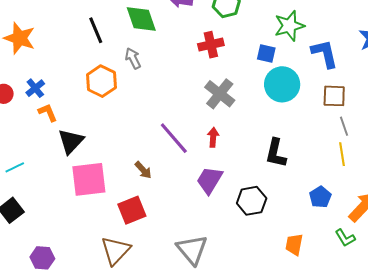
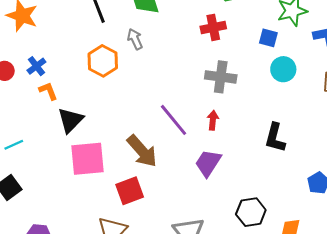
cyan circle: (282, 84) -> (283, 69), size x0.7
gray cross: (220, 94) -> (221, 77), turned -32
brown arrow: (143, 170) -> (142, 151), size x1.8
black hexagon: (252, 201) -> (251, 212), moved

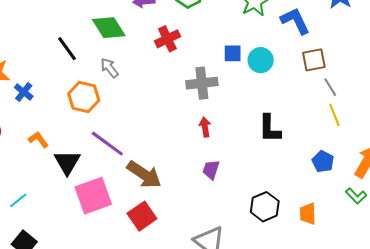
red cross: (213, 27) -> (167, 39), moved
blue square: (268, 38) -> (233, 53), moved
blue cross: (36, 66) -> (24, 92), moved
purple line: (173, 120) -> (107, 144), moved
purple trapezoid: (208, 163) -> (211, 170), size x0.7

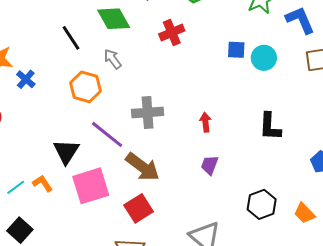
gray cross: (202, 83) -> (148, 112), moved
orange L-shape: (38, 140) -> (42, 183), moved
orange trapezoid: (308, 214) -> (304, 213), turned -45

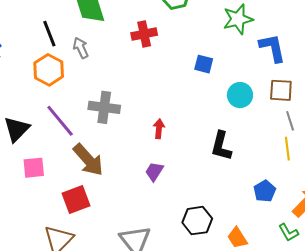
black line: (71, 38) -> (49, 34), moved
cyan circle: (264, 58) -> (240, 95), moved
pink square: (91, 186) -> (34, 168), size x0.6

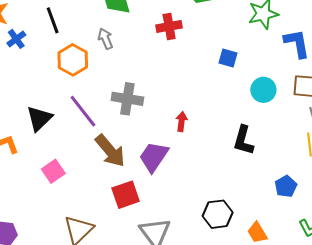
black line: (49, 34) -> (53, 20), moved
pink square: (34, 168) -> (53, 171), moved, turned -30
purple trapezoid: (154, 171) -> (154, 157), moved, size x1.6
red square: (76, 200) -> (126, 195), moved

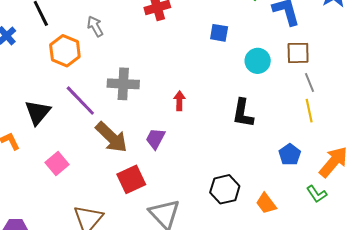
purple trapezoid: (154, 157) -> (155, 139), size x0.7

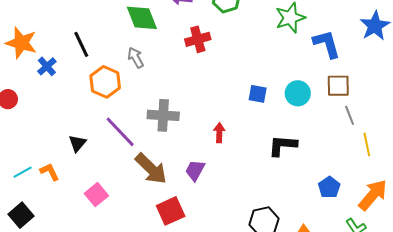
blue square: (219, 33) -> (258, 94), moved
yellow line: (309, 111) -> (367, 144), moved
black triangle: (38, 112) -> (77, 143), size x0.7
black L-shape: (243, 113) -> (283, 145), turned 84

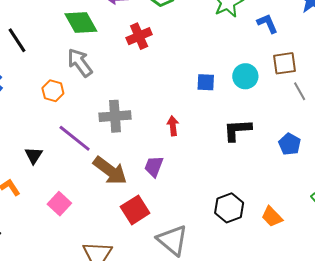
black line: (81, 44) -> (17, 40), moved
blue L-shape: (327, 44) -> (267, 23), size x0.7
gray arrow: (136, 58) -> (80, 63), size x1.4
orange hexagon: (105, 82) -> (53, 91), size x0.7
blue pentagon: (329, 187) -> (290, 144), moved

